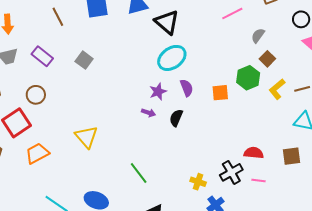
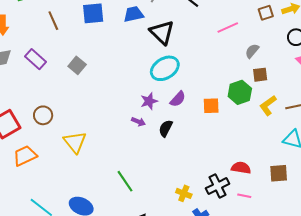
brown square: (267, 59) -> (260, 75), turned 35
purple semicircle: (187, 88) -> (178, 99), turned 60
brown circle: (36, 95) -> (43, 115), moved

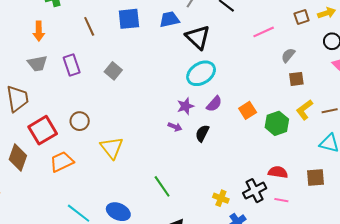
purple rectangle: (35, 59) -> (72, 65), turned 30
green hexagon: (240, 92) -> (277, 123), moved
orange square: (211, 106) -> (248, 110), turned -30

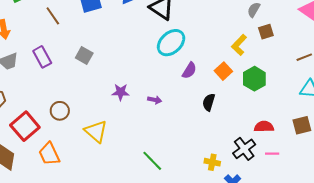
purple star: (185, 106) -> (121, 92), moved, turned 30
yellow L-shape: (304, 110) -> (239, 45), moved
black semicircle: (202, 133) -> (209, 102), moved
orange trapezoid: (62, 162) -> (49, 154), turned -80

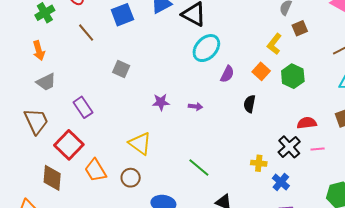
purple rectangle: (42, 57) -> (83, 107), moved
brown circle: (60, 111) -> (131, 178), moved

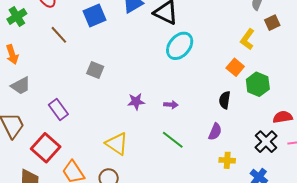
purple semicircle: (227, 74) -> (215, 132), moved
green hexagon: (293, 76) -> (258, 84), moved
yellow cross: (259, 163) -> (227, 160), moved
green line: (199, 167) -> (173, 140), moved

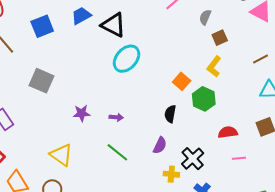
yellow L-shape: (247, 39) -> (214, 66), moved
gray square: (95, 70) -> (42, 81), size x1.4
black cross: (266, 142) -> (193, 159), moved

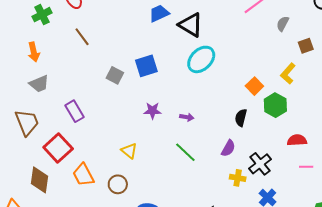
blue square: (42, 26) -> (146, 66), moved
brown square: (220, 38) -> (306, 46), moved
gray square: (42, 81) -> (115, 75), size x0.7
yellow triangle: (61, 155) -> (129, 151), size x0.7

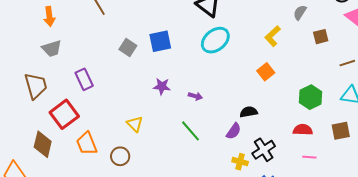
yellow L-shape: (288, 74) -> (273, 36), moved
green hexagon: (275, 105) -> (310, 97), moved
black semicircle: (241, 118) -> (249, 112), moved, turned 60

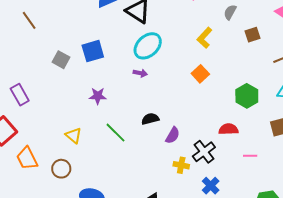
purple arrow: (195, 96) -> (140, 73), moved
black semicircle: (249, 112) -> (150, 119), moved
red semicircle: (303, 130) -> (228, 129), moved
green line: (191, 131) -> (116, 133), moved

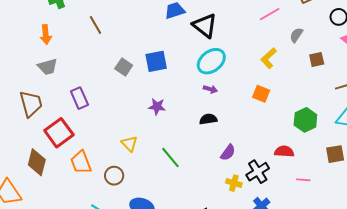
purple arrow: (140, 73) -> (210, 89), moved
orange square: (200, 74) -> (261, 94), turned -30
black semicircle: (150, 119) -> (208, 119), moved
green line: (116, 133) -> (170, 158), moved

